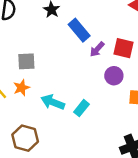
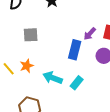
blue rectangle: (79, 30) -> (75, 50), moved, turned 54
gray square: (26, 61) -> (31, 35), moved

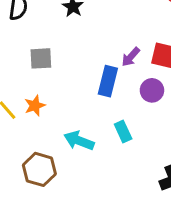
cyan arrow: (53, 78) -> (79, 141), moved
cyan rectangle: (77, 83) -> (123, 131), moved, turned -64

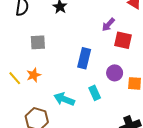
purple arrow: (131, 57) -> (108, 25), moved
purple circle: (152, 90) -> (115, 73), moved

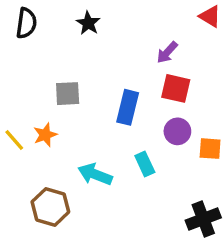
red square: (123, 40) -> (176, 88), moved
gray square: (38, 42) -> (68, 94), moved

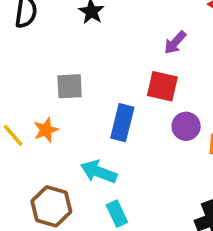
red square: (176, 88) -> (162, 86), moved
blue rectangle: (128, 107) -> (122, 123), moved
cyan rectangle: (145, 164) -> (117, 214), moved

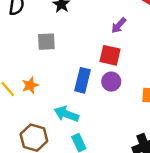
gray square: (70, 86) -> (46, 42), moved
purple circle: (186, 126) -> (111, 82), moved

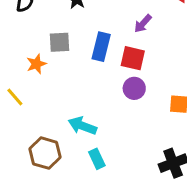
blue rectangle: (83, 80) -> (101, 47), moved
orange star: (30, 85) -> (36, 64), moved

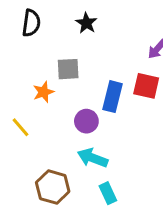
blue rectangle: (101, 47) -> (112, 97), moved
purple circle: (134, 88) -> (86, 121), moved

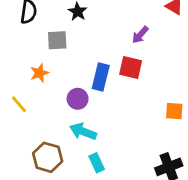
gray square: (68, 69) -> (57, 40), moved

